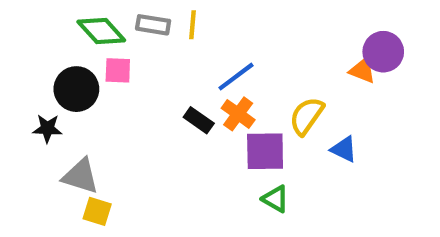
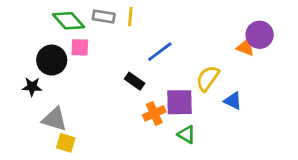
orange cross: (238, 114) -> (154, 113), moved, turned 30

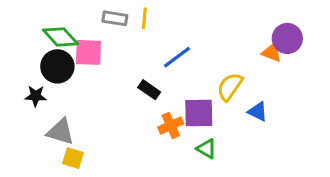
green diamond: (69, 21) -> (61, 37), moved
pink square: (80, 47) -> (88, 52), size x1.4

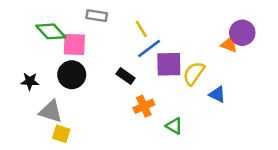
yellow line: (144, 18) -> (141, 29), moved, turned -36
black circle: (57, 66) -> (72, 75), moved
purple square: (199, 113) -> (169, 64), moved

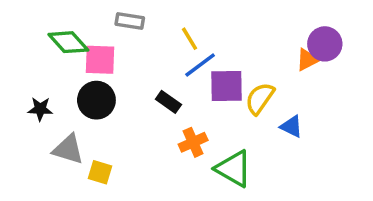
orange triangle: (229, 45) -> (307, 60), turned -48
green triangle: (174, 126) -> (233, 169), size x1.6
yellow square: (61, 134) -> (100, 172), moved

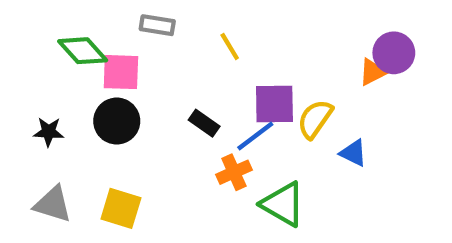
blue line: (200, 65) -> (255, 136), moved
gray triangle: (68, 149) -> (53, 204), moved
yellow square: (100, 172) -> (121, 208), size x1.4

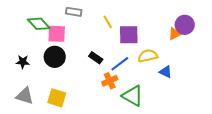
purple square: (274, 104) -> (129, 35), moved
yellow semicircle: (315, 119) -> (148, 56), turned 42

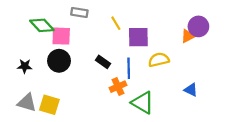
blue line: (120, 64) -> (129, 68), turned -54
blue triangle: (166, 72) -> (191, 90), moved
yellow square: (57, 98) -> (49, 105), moved

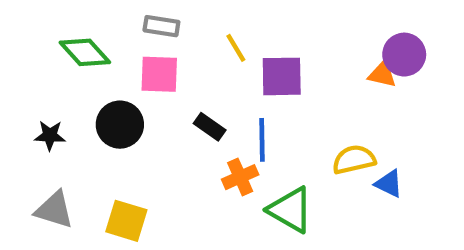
pink square: (61, 36) -> (159, 74), moved
orange triangle: (188, 36) -> (382, 74), turned 40
yellow semicircle: (159, 60) -> (354, 160), moved
yellow square: (49, 105) -> (126, 221), moved

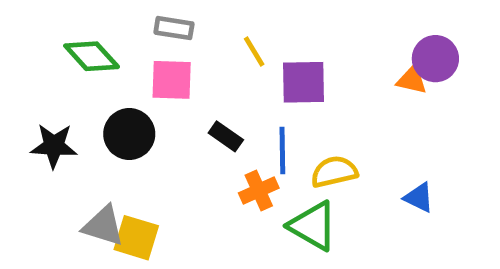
black star: (50, 135) -> (54, 146), size x1.4
yellow semicircle: (354, 160) -> (334, 172), moved
gray triangle: (54, 210) -> (103, 226), moved

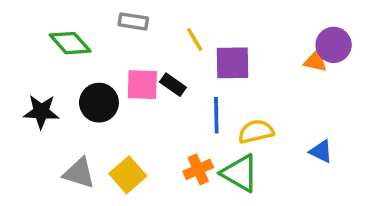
pink square: (172, 80) -> (142, 85), moved
black rectangle: (226, 136) -> (173, 85), moved
orange cross: (259, 191) -> (198, 169), moved
yellow square: (136, 238) -> (128, 175), moved, turned 32

